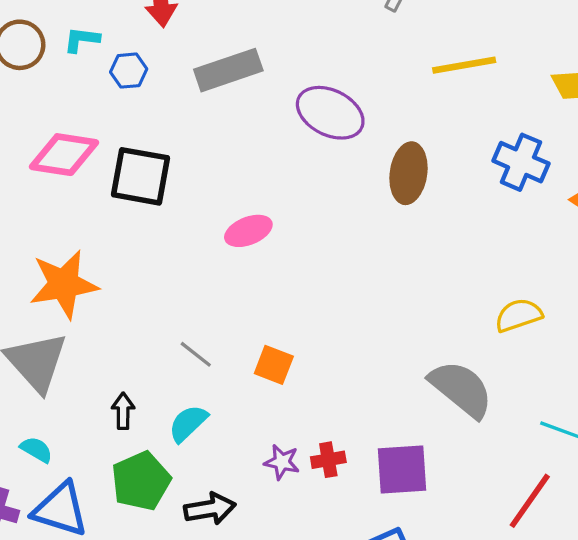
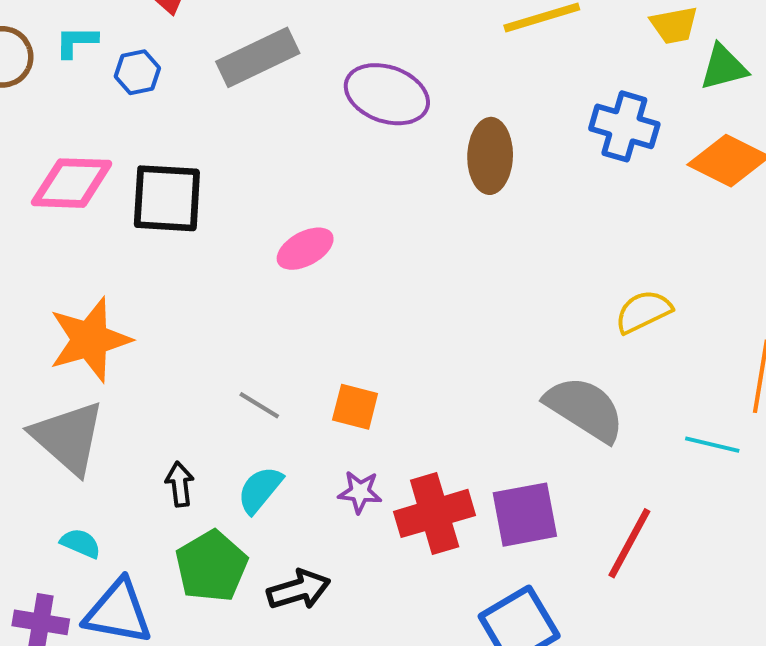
red cross: (328, 460) -> (435, 513), size x1.8
purple star: (282, 462) -> (360, 492), moved
red line: (530, 501) -> (629, 543), moved

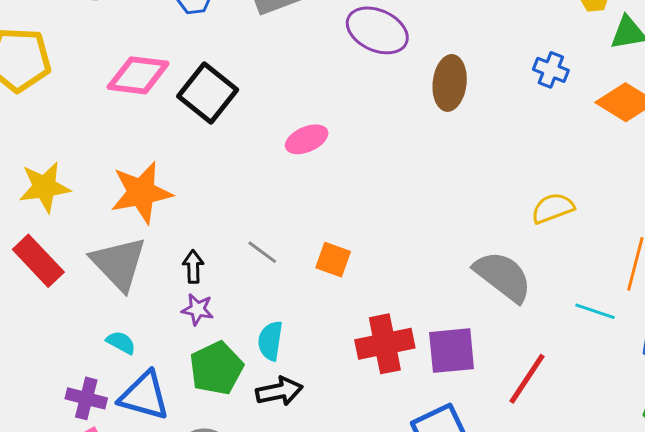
blue cross: (624, 126) -> (551, 70), size x0.7
black square: (167, 198) -> (208, 93), turned 30
black arrow: (180, 484) -> (193, 267), moved
cyan semicircle: (260, 490) -> (270, 341), moved, turned -36
purple star: (360, 492) -> (198, 309), moved

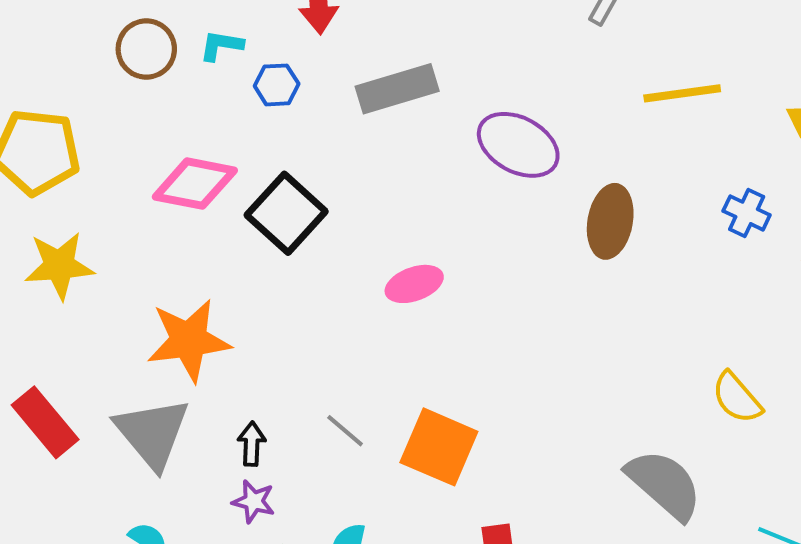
yellow star: (45, 187) -> (59, 266), moved
yellow semicircle: (553, 208) -> (737, 398), turned -114
orange square: (333, 260) -> (439, 447), size x1.6

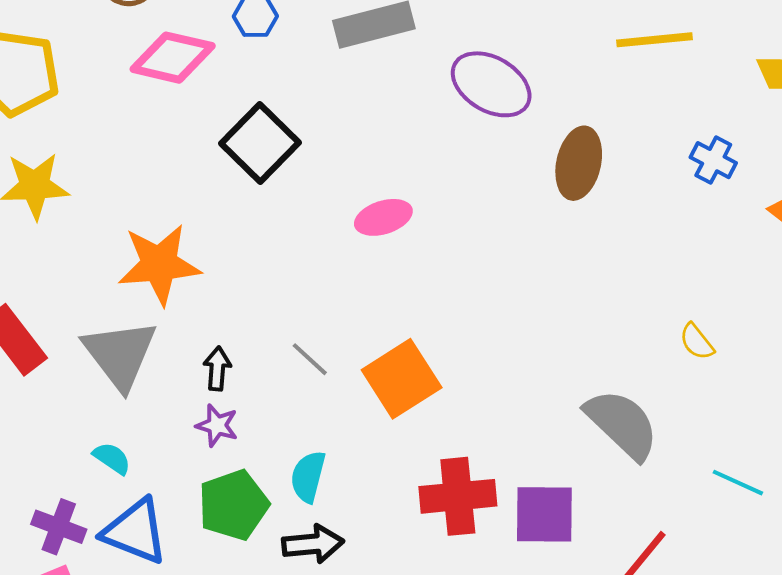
pink diamond: (195, 184) -> (173, 58), moved
yellow semicircle: (737, 398) -> (697, 342), size x0.7
orange square: (439, 447) -> (402, 379), turned 32

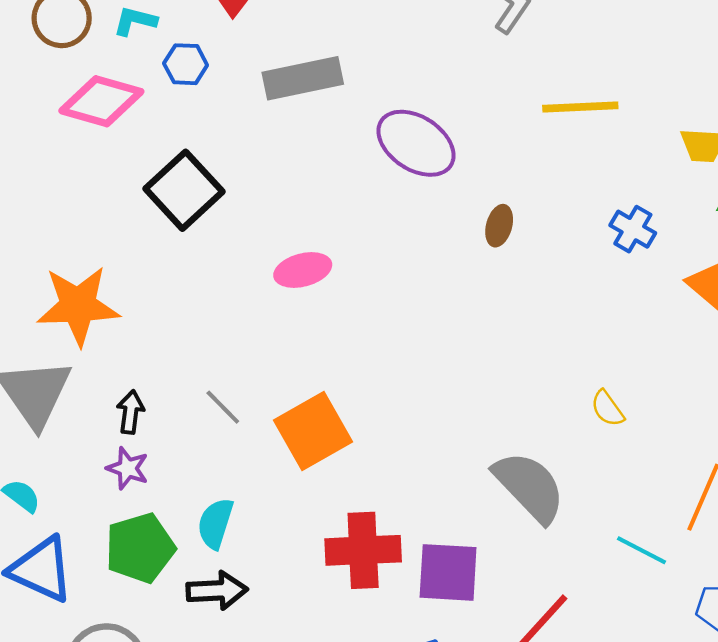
brown ellipse: (579, 163) -> (499, 226), size x0.6

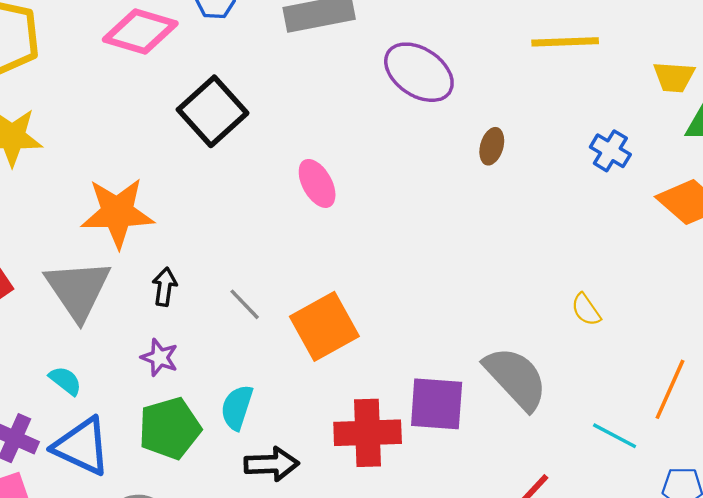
pink ellipse: (303, 270) -> (317, 183), turned 75
black arrow: (131, 412) -> (165, 287), moved
purple square: (448, 572) -> (437, 404), moved
black arrow: (217, 591) -> (272, 464), moved

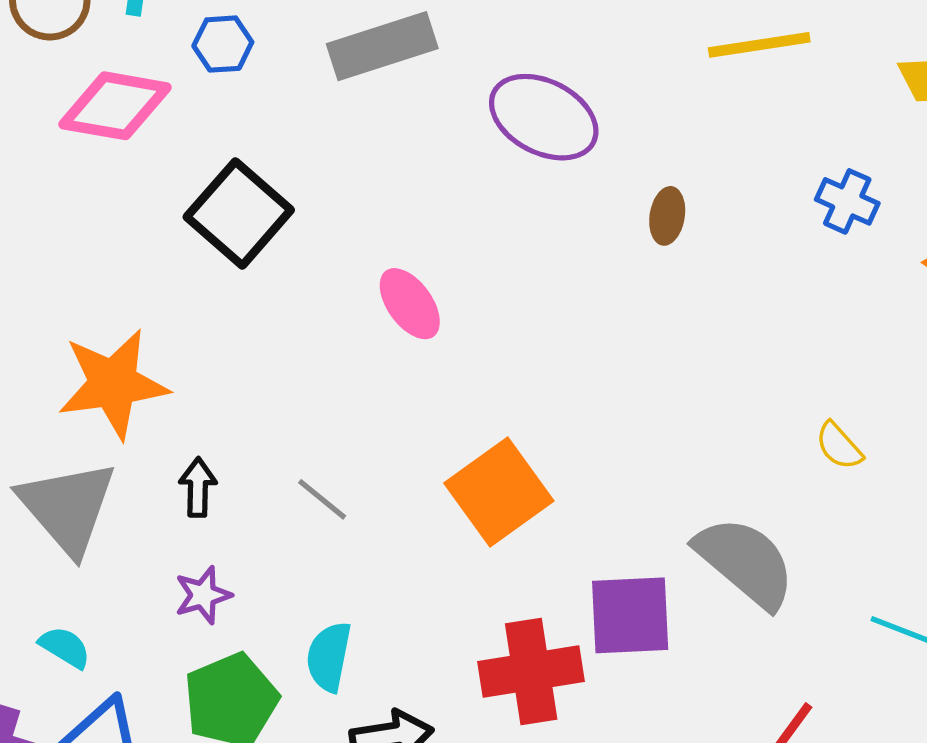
orange square: (324, 326) -> (499, 492), moved
purple star: (160, 357) -> (203, 595), turned -30

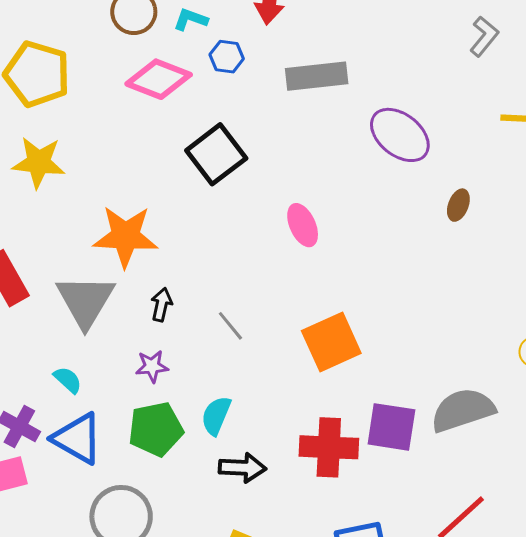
gray semicircle: (745, 562) -> (463, 410), turned -70

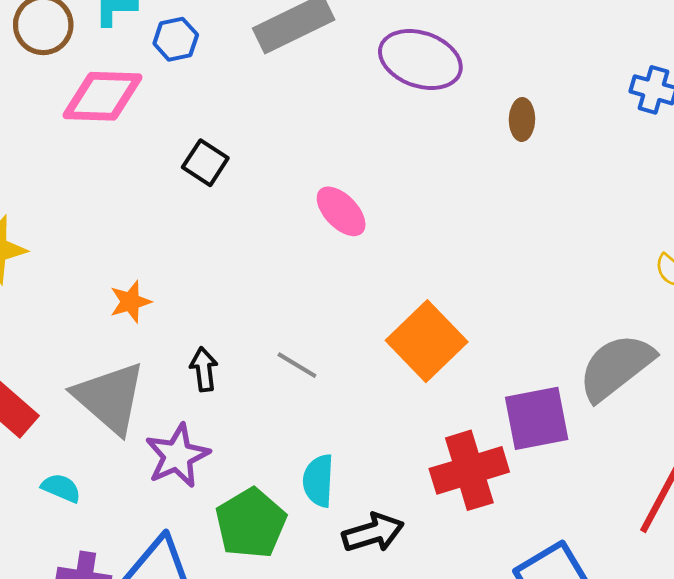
black square: (216, 154) -> (205, 163), size x0.6
orange star: (125, 236) -> (130, 302), size x0.5
purple star: (152, 366) -> (177, 456), moved, size x1.5
cyan semicircle: (68, 380) -> (61, 488), moved

